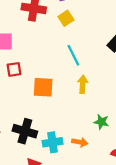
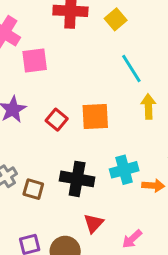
red square: (14, 69) -> (57, 120), moved, turned -35
cyan cross: (53, 142) -> (124, 170), moved

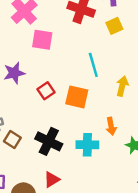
cyan line: (131, 68) -> (93, 65), moved
yellow arrow: (148, 106) -> (122, 86), moved
orange arrow: (153, 186) -> (111, 126), moved, turned 60

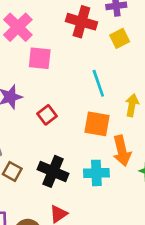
orange square: (77, 97) -> (97, 124), moved
orange arrow: (111, 126) -> (122, 151), size x1.5

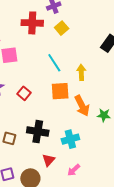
cyan cross: (96, 173) -> (70, 139), moved

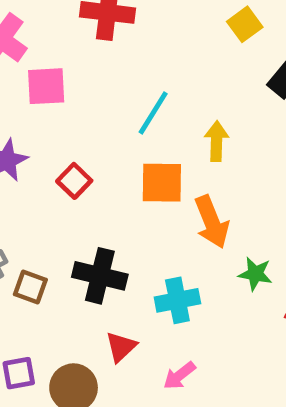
yellow square: (62, 28) -> (245, 24), moved
cyan line: (54, 63) -> (153, 113), turned 60
green star: (104, 115) -> (255, 274), moved

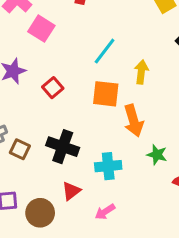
pink square: (46, 86) -> (41, 29), turned 30

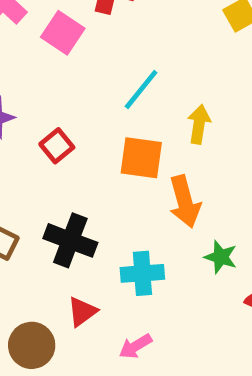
pink square: (41, 29) -> (63, 33), moved

